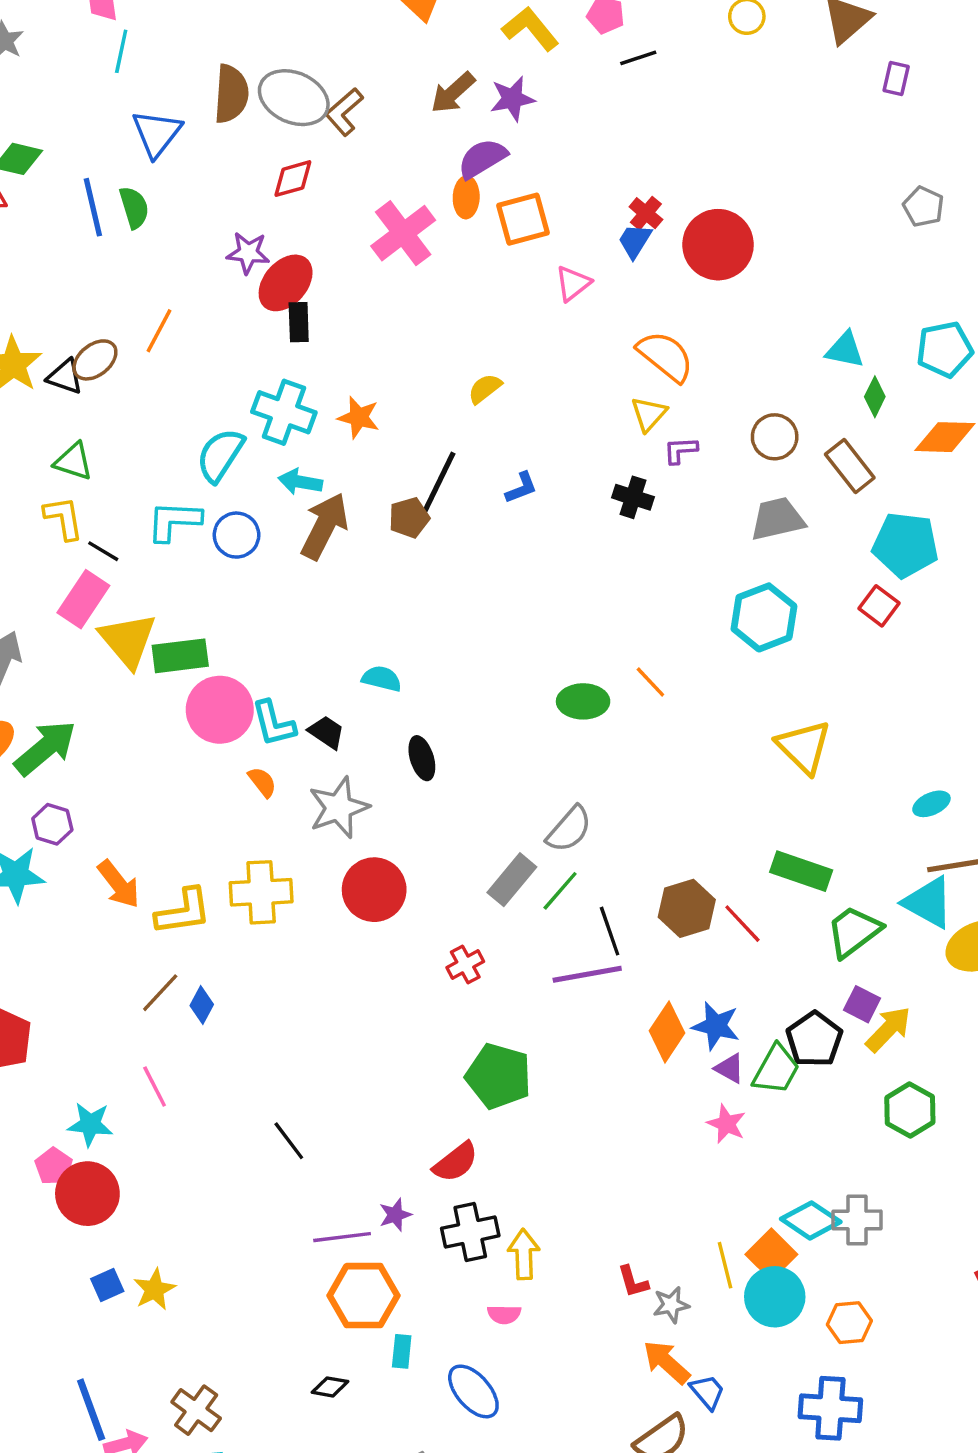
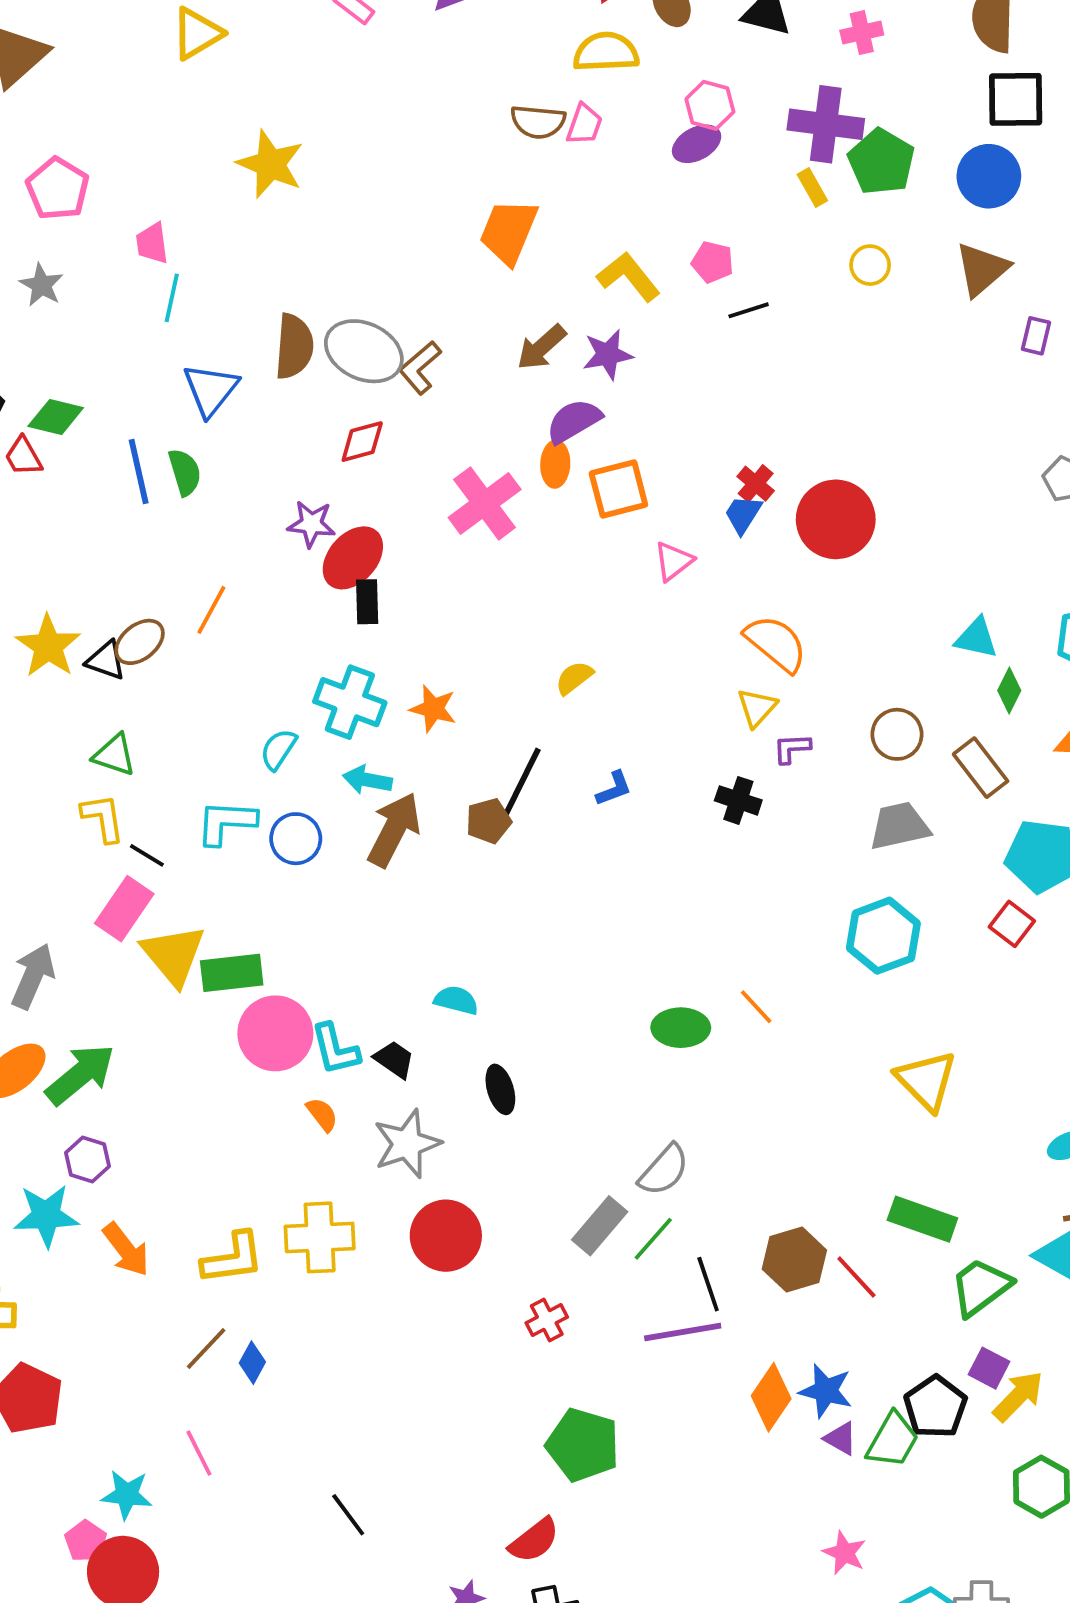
cyan semicircle: (220, 455) -> (278, 749), size x0.7
orange arrow: (119, 884) -> (126, 1249), moved
pink star: (726, 1124) -> (844, 1553), moved

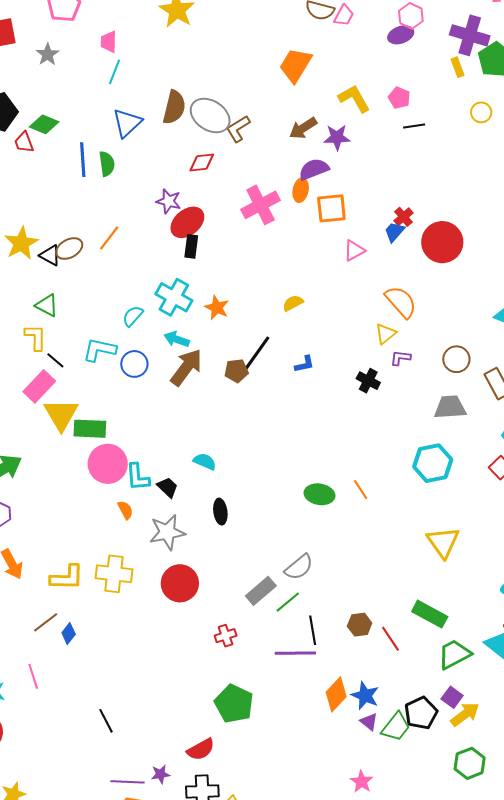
brown hexagon: (794, 1260) -> (360, 625), size x0.7

